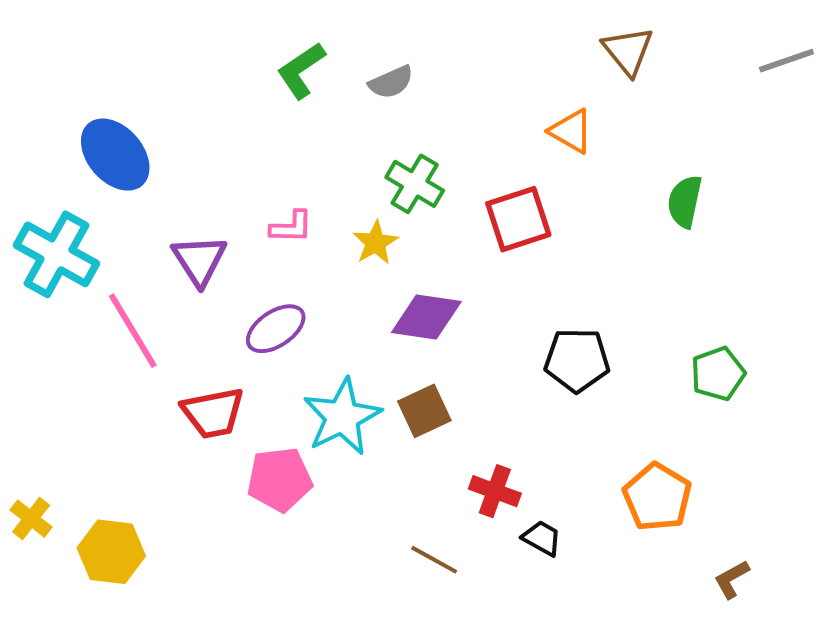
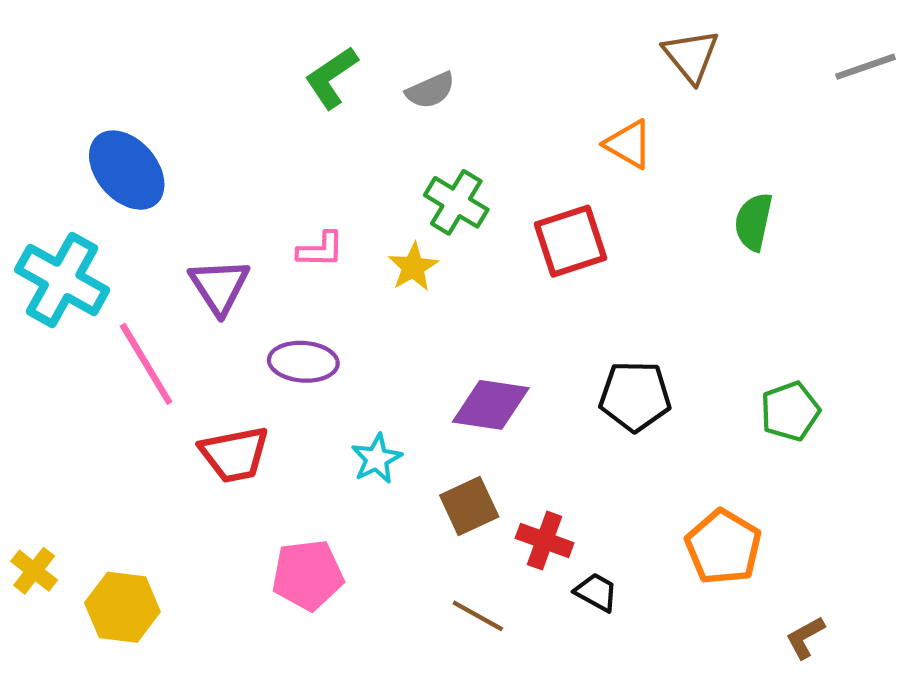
purple diamond: (426, 317) -> (491, 405), moved
purple ellipse: (276, 329) -> (303, 362), turned 38
brown square: (424, 411) -> (469, 506), moved
cyan star: (342, 417) -> (377, 459), size x0.6
pink pentagon: (280, 479) -> (308, 575), moved

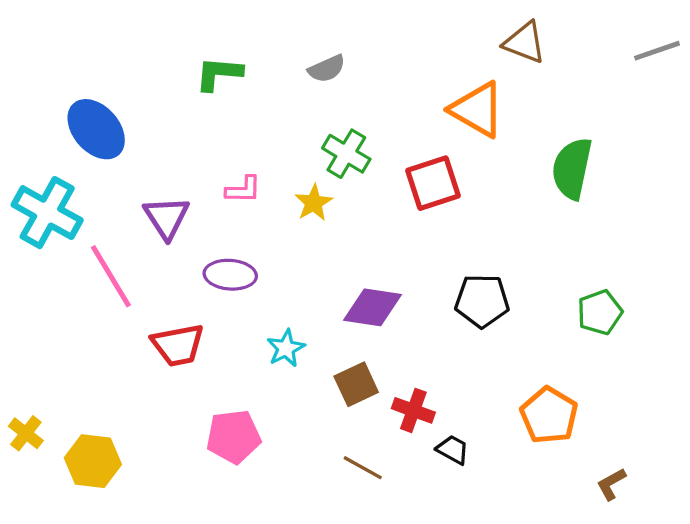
brown triangle: (691, 56) -> (525, 43), turned -30
green L-shape: (331, 77) -> (219, 74), moved, turned 39
orange triangle: (629, 144) -> (477, 110), size x1.5
green semicircle: (753, 222) -> (572, 168), size x1.4

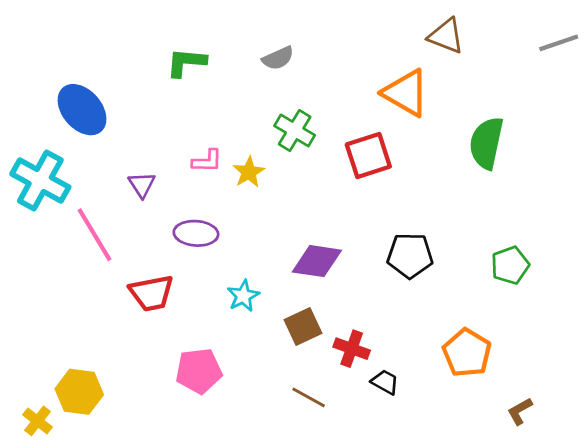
yellow star: (314, 203) -> (249, 172), moved
purple triangle: (166, 217) -> (142, 185), size x0.7
yellow cross: (26, 433) -> (38, 421), moved

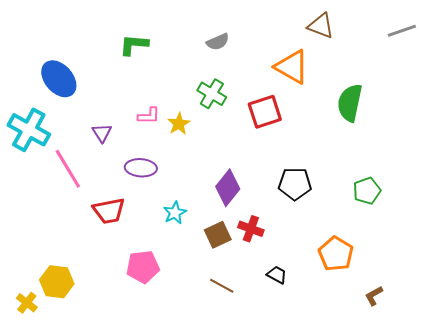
gray semicircle: (278, 58) -> (218, 42), moved
purple diamond: (317, 261) -> (228, 188), turned -60
red cross: (352, 349) -> (251, 229), moved

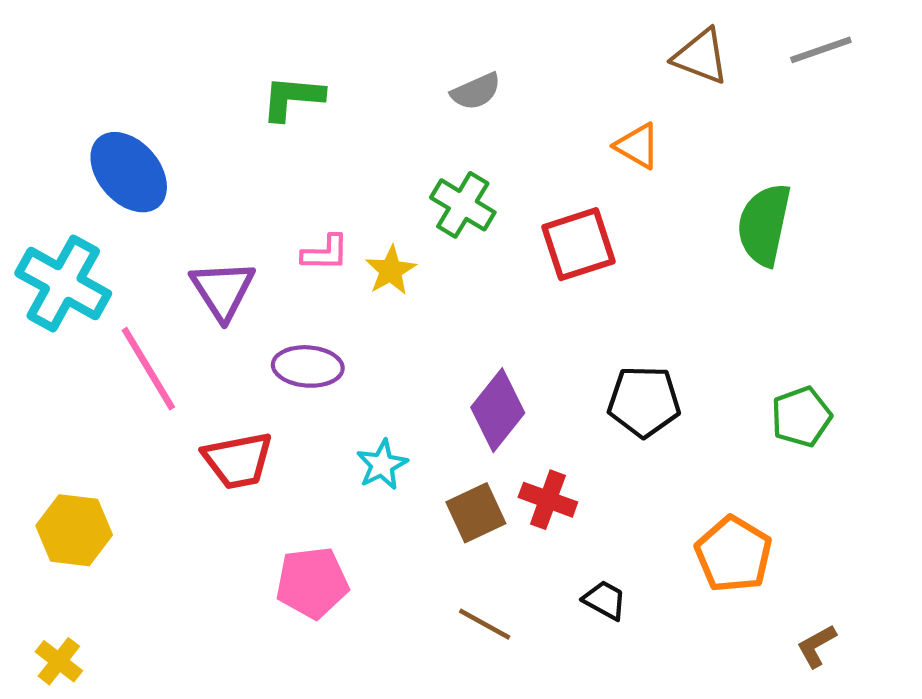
gray line: (402, 31) -> (821, 50), moved
orange triangle: (292, 67) -> (637, 146), size x0.6
purple triangle: (102, 133) -> (223, 290), size x1.5
yellow hexagon: (57, 282) -> (74, 530), moved

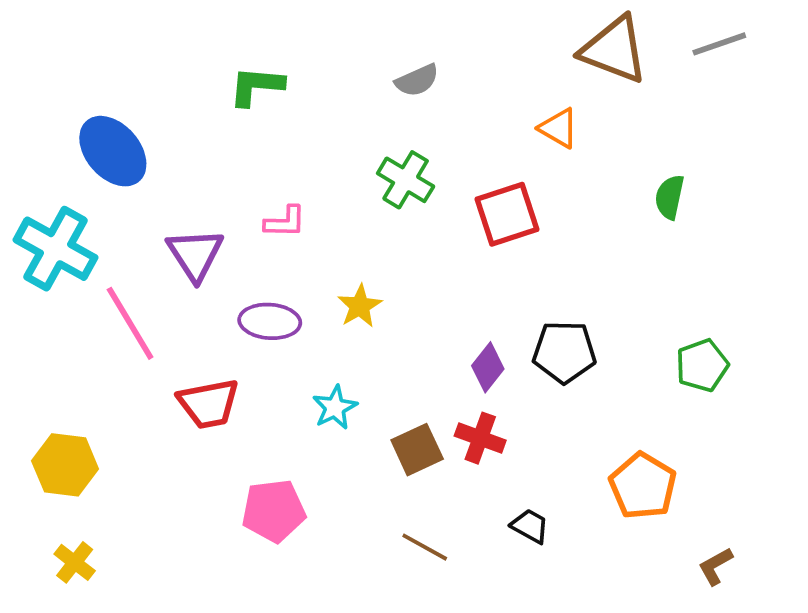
brown triangle: (701, 56) -> (614, 50), size x1.4
green semicircle: (764, 225) -> (670, 197), size x0.6
yellow star: (391, 270) -> (360, 306), moved
purple diamond: (498, 410) -> (488, 367), moved, size x0.7
yellow cross: (59, 661) -> (75, 562), moved

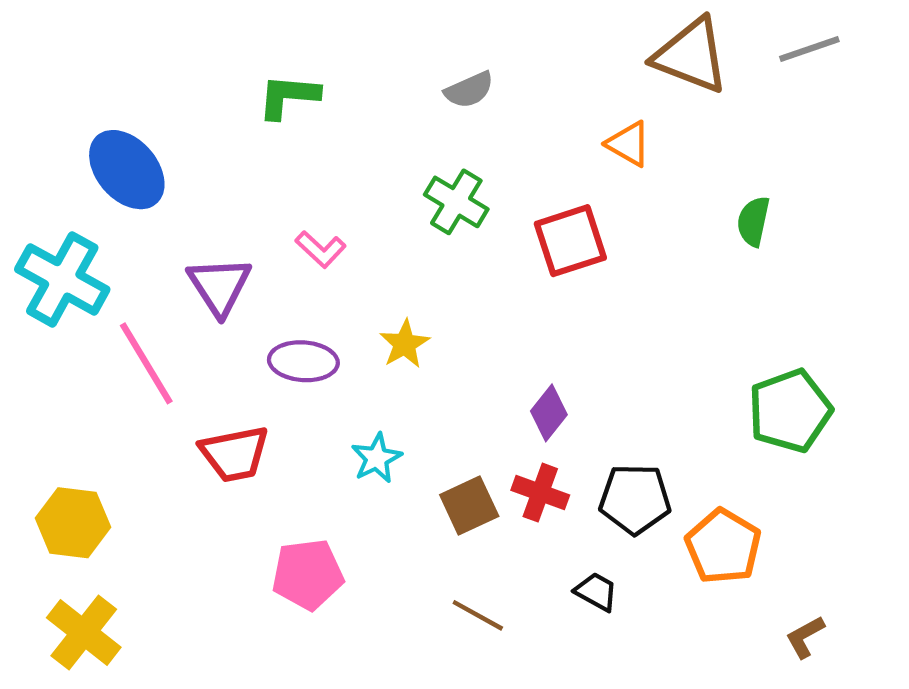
pink L-shape: (285, 222) -> (321, 249), turned 42
black pentagon: (564, 352) -> (635, 499), moved
green pentagon: (702, 365) -> (790, 411), size x1.4
yellow cross: (75, 562) -> (84, 633), size x1.6

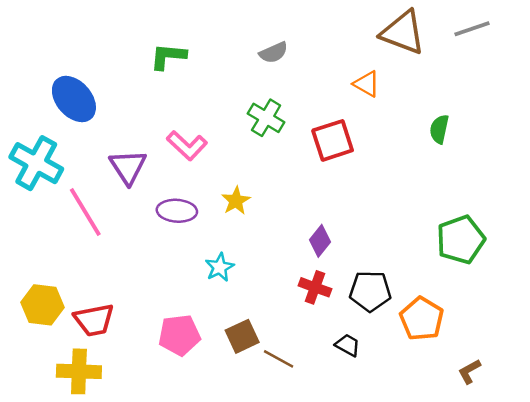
pink L-shape: (321, 249) -> (187, 145), size x1.4
red trapezoid: (234, 454) -> (94, 320), moved
brown square: (469, 505) -> (242, 336), moved
yellow cross: (84, 633) -> (79, 371), moved, turned -36

